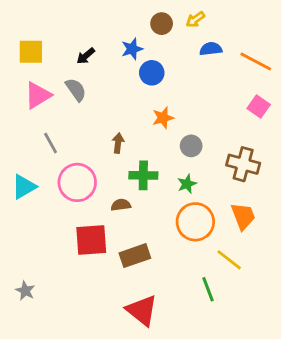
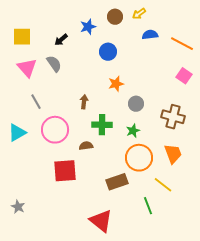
blue star: (132, 49) -> (88, 27), moved
pink triangle: (38, 95) -> (27, 68), turned -40
brown rectangle: (135, 256) -> (117, 182), moved

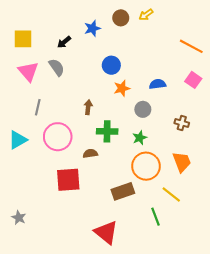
blue semicircle: (150, 35) -> (158, 84), moved
blue circle: (108, 52) -> (111, 65), moved
gray line: (36, 102) -> (38, 107), turned 42
brown cross: (173, 117) -> (182, 123), size x0.6

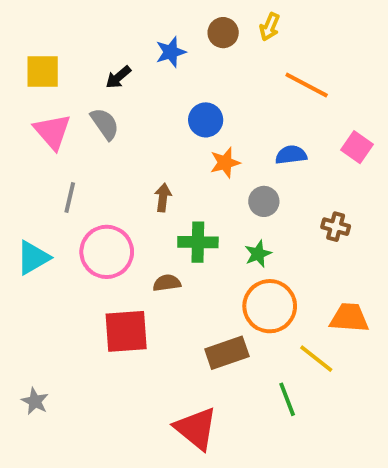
yellow arrow: (146, 15) -> (270, 27), turned -32
orange line: (191, 46) -> (307, 85), moved
orange trapezoid: (182, 162) -> (349, 318), moved, turned -65

